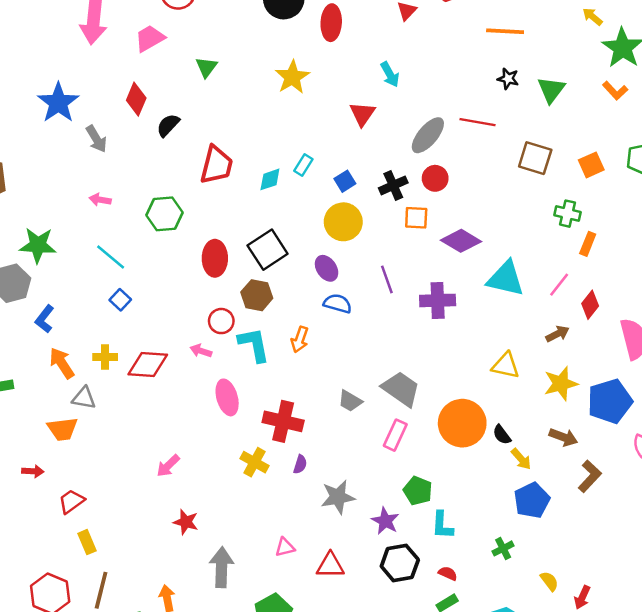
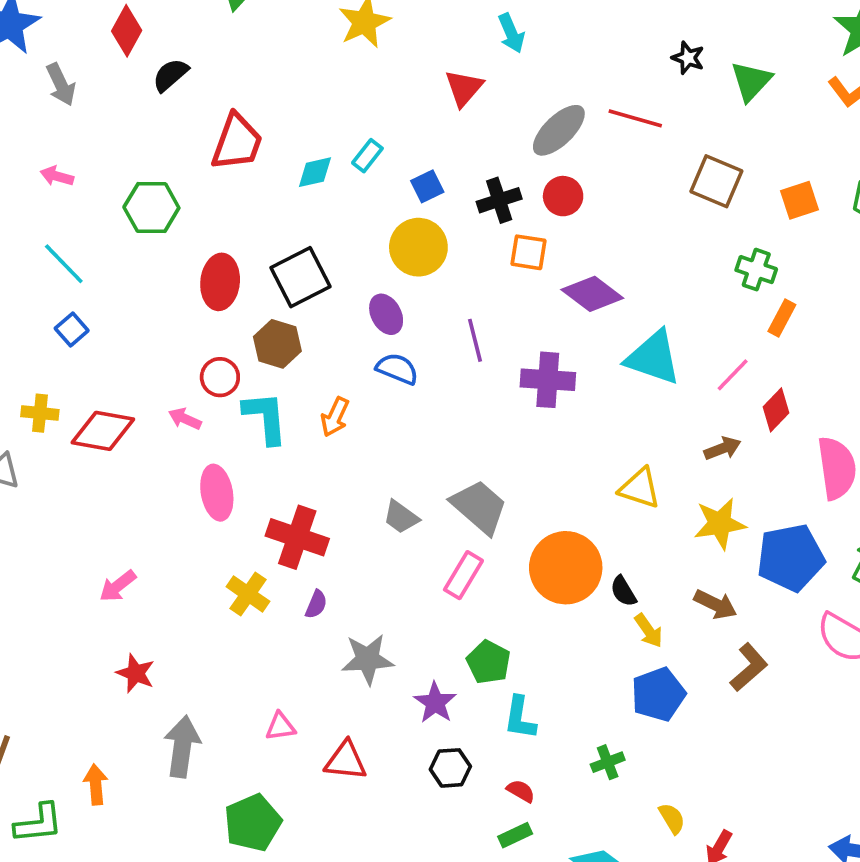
black hexagon: (400, 563) -> (450, 768), size x0.7

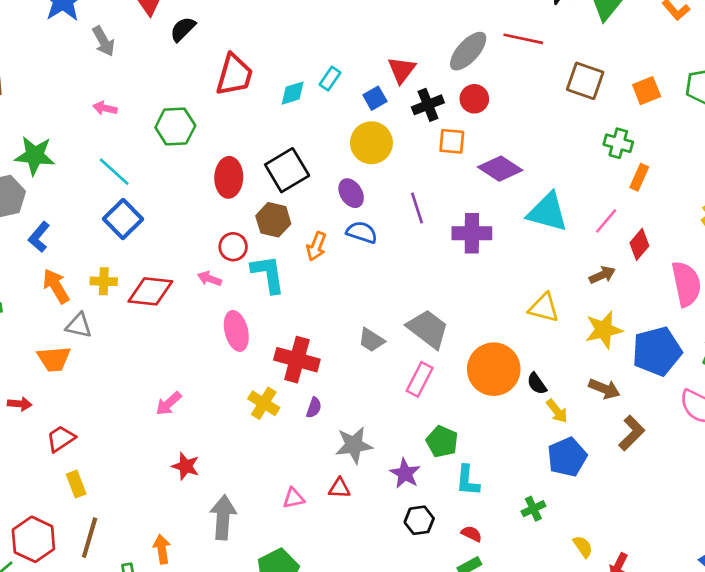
red triangle: (464, 88) -> (402, 70), moved
blue square: (72, 329) -> (123, 219), size x1.6
orange arrow: (335, 417) -> (316, 246), moved
red triangle: (346, 761) -> (339, 488), moved, size x0.7

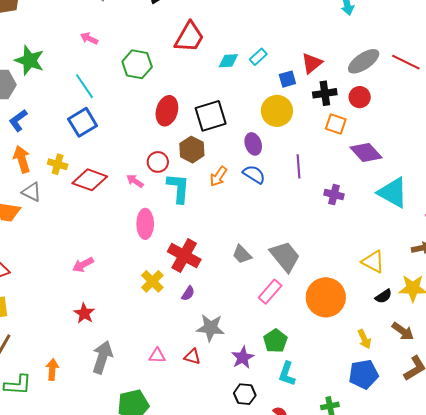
purple cross: (472, 233) -> (334, 195), size x0.7
black semicircle: (537, 384) -> (383, 296), moved, turned -102

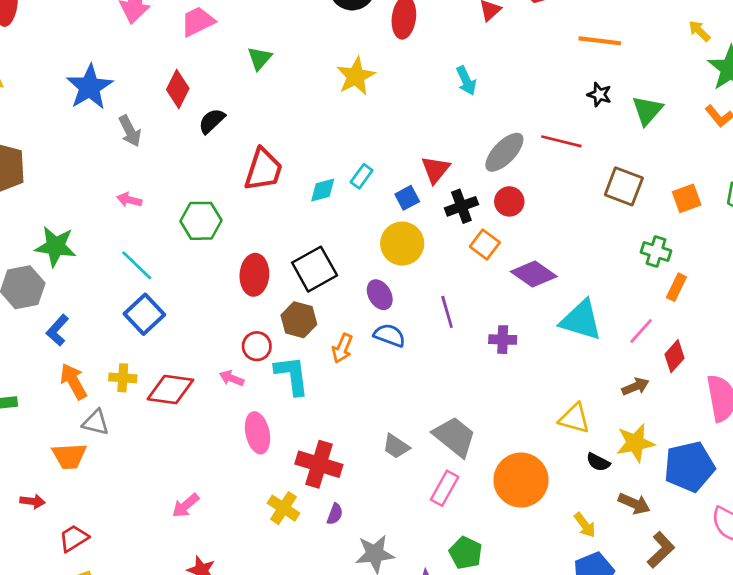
orange square: (336, 124) -> (485, 245), turned 30
black semicircle: (383, 296) -> (598, 462), turned 72

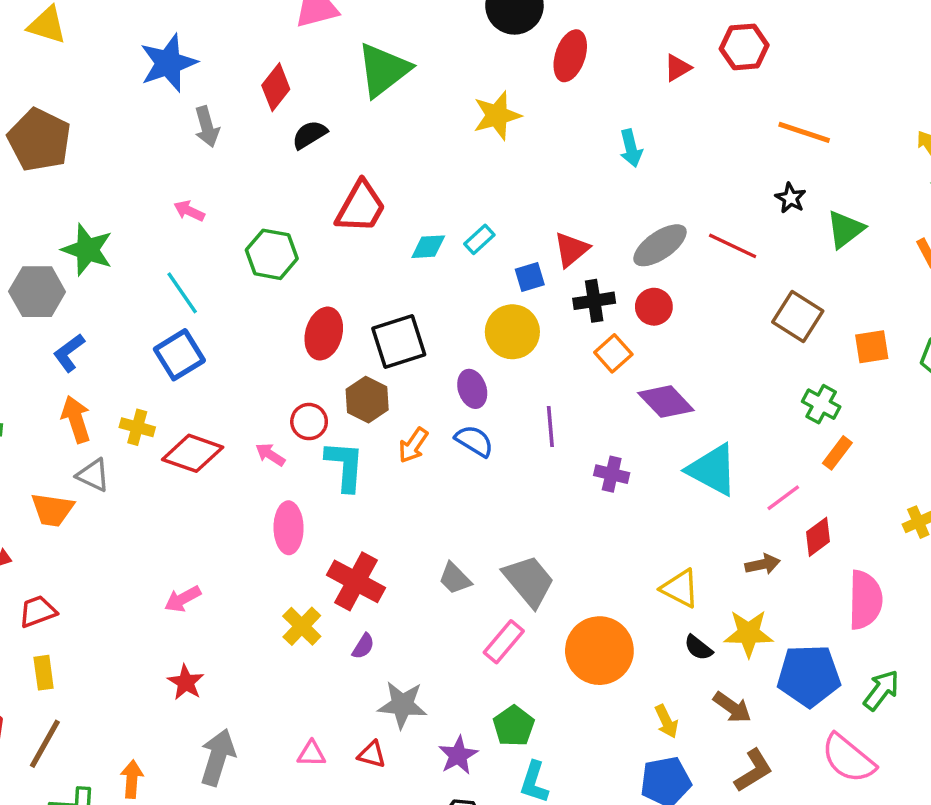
green triangle: (260, 58) -> (383, 70), size x1.8

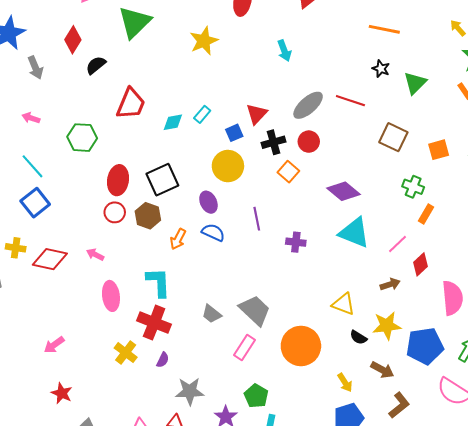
purple diamond: (666, 402) -> (344, 191), moved
red circle: (309, 422) -> (115, 212), moved
cyan L-shape: (345, 466) -> (158, 282), moved

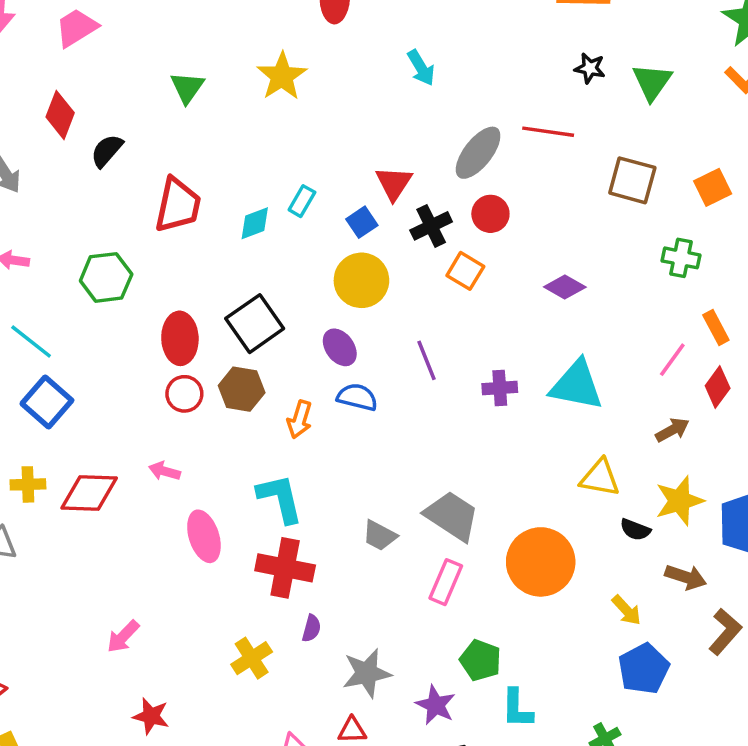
green triangle: (134, 22) -> (187, 87), moved, size x0.6
purple diamond: (344, 191) -> (565, 287), size x0.7
orange rectangle: (426, 214) -> (716, 327), moved, turned -48
cyan triangle: (354, 233) -> (577, 385), moved
yellow cross: (126, 353) -> (252, 658), moved, turned 30

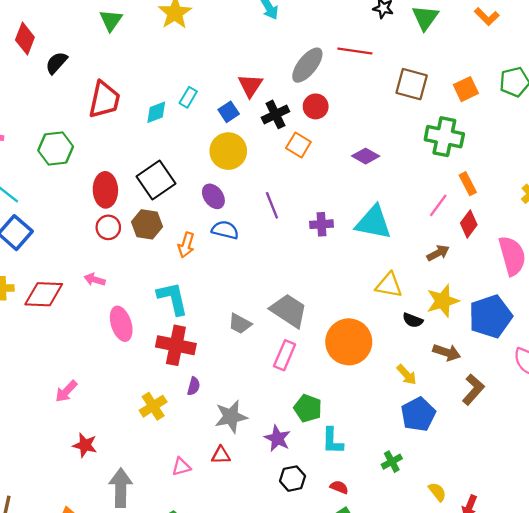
green cross: (681, 258) -> (444, 137), size x1.5

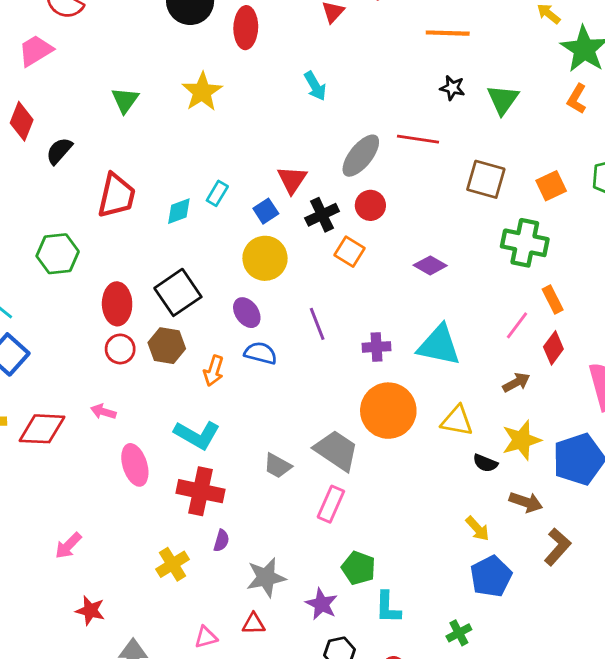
orange L-shape: (487, 17) -> (577, 99), turned 75
cyan L-shape: (173, 298) -> (197, 435), turned 132
orange circle: (349, 342) -> (388, 411), moved

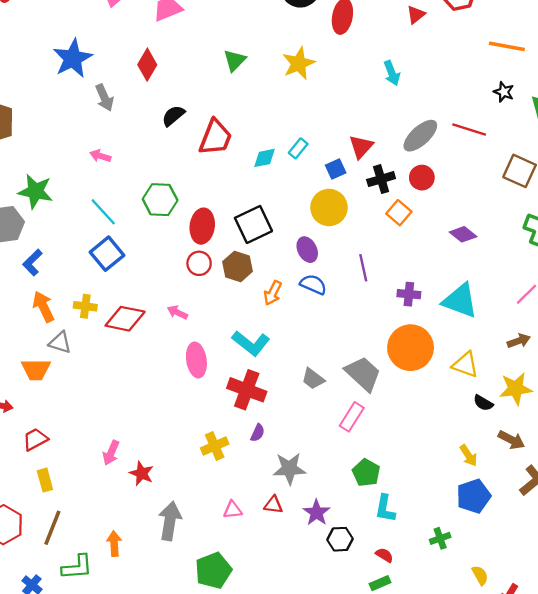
black semicircle: (59, 151) -> (173, 116), moved
green hexagon: (58, 254) -> (160, 200), moved
pink arrow: (68, 546) -> (111, 453), moved, turned -30
purple star: (322, 604) -> (316, 513), moved

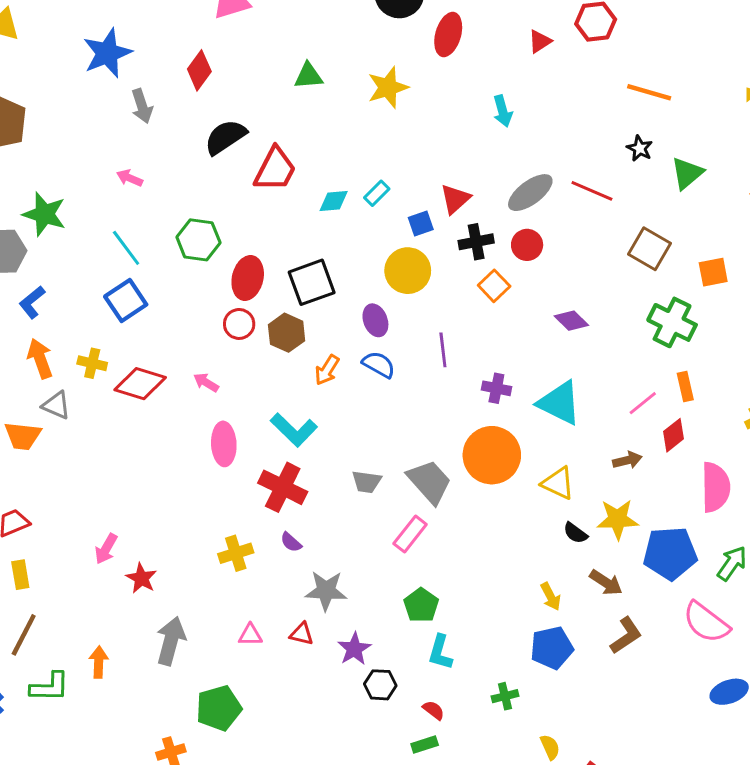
green triangle: (235, 60) -> (308, 76), turned 35
black semicircle: (173, 116) -> (225, 137), size x1.4
gray trapezoid: (313, 379) -> (367, 482), turned -35
purple semicircle: (258, 433) -> (291, 542), turned 102

